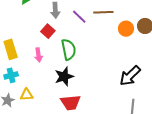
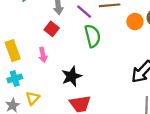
green semicircle: (69, 50) -> (93, 36), moved
yellow triangle: (27, 95) -> (33, 98), turned -40

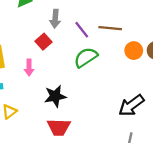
green semicircle: (93, 36) -> (86, 57), turned -120

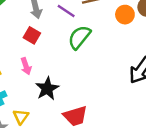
black star: (55, 96) -> (47, 89), moved

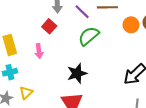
black star: (47, 89) -> (77, 73), moved

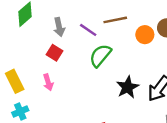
black star: (77, 73) -> (128, 87), moved

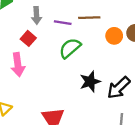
purple line: (88, 30) -> (63, 23), turned -35
pink arrow: (48, 82) -> (18, 65), size x1.5

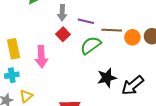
brown line: (89, 18) -> (112, 30), moved
red square: (28, 38) -> (63, 34), moved

